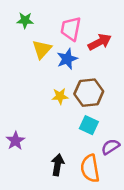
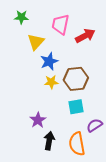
blue star: (67, 59) -> (49, 61), moved
cyan square: (89, 125) -> (76, 107), turned -35
purple star: (15, 141) -> (38, 120), moved

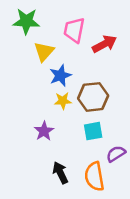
green star: (21, 17) -> (26, 21), size x1.5
purple star: (38, 120) -> (44, 131), moved
black arrow: (49, 141) -> (60, 173), turned -36

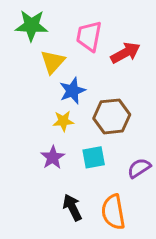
yellow star: (63, 101) -> (63, 121), moved
cyan square: (93, 131) -> (94, 157), moved
purple semicircle: (116, 154) -> (139, 168), moved

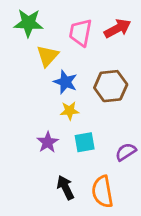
red arrow: (125, 53) -> (118, 28), moved
blue star: (72, 91) -> (65, 82), turned -30
brown hexagon: (112, 116) -> (111, 86), moved
yellow star: (63, 121) -> (70, 111), moved

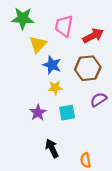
red arrow: (118, 28) -> (93, 36), moved
purple semicircle: (126, 152) -> (99, 100), moved
orange semicircle: (102, 192) -> (86, 160), moved, size x0.6

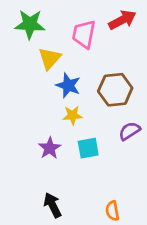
red arrow: (93, 36) -> (122, 20), moved
black arrow: (52, 148) -> (53, 205), moved

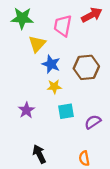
purple semicircle: (129, 131) -> (93, 122), moved
purple star: (50, 148) -> (26, 110), moved

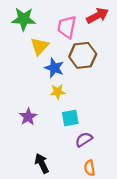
brown hexagon: (86, 67) -> (83, 55), moved
purple semicircle: (93, 122) -> (84, 140), moved

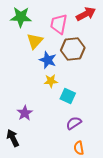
purple star: (28, 117) -> (25, 113), moved
cyan square: (70, 118) -> (68, 96), moved, turned 35
black arrow: (42, 163) -> (13, 138), moved

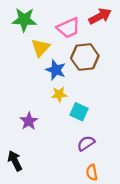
pink trapezoid: (59, 24) -> (68, 28), turned -125
purple star: (25, 113) -> (29, 121), moved

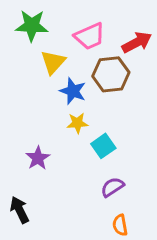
red arrow: (100, 16) -> (137, 42), moved
cyan square: (79, 112) -> (103, 146), turned 30

